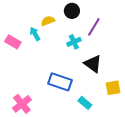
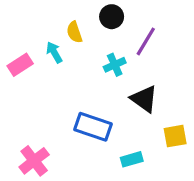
yellow semicircle: (48, 21) -> (74, 32), turned -88
pink rectangle: (13, 42) -> (20, 65), turned -63
cyan rectangle: (85, 103) -> (132, 159), turned -56

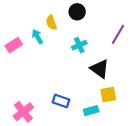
purple line: (146, 41) -> (118, 34), moved
blue rectangle: (93, 127) -> (61, 101), moved, size x0.7
yellow square: (175, 136) -> (108, 95), moved

